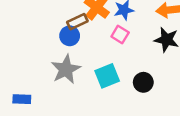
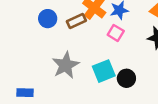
blue circle: (70, 36) -> (48, 19), moved
black circle: (143, 82) -> (126, 78), moved

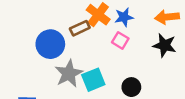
blue circle: (48, 19) -> (50, 44), moved, size x1.5
cyan square: (104, 71) -> (93, 80), moved

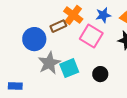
blue star: (124, 17) -> (103, 15), moved
pink square: (120, 40) -> (91, 36), size x1.6

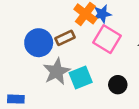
blue star: (103, 15) -> (102, 14), moved
brown rectangle: (58, 26) -> (65, 38), moved

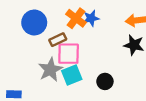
pink square: (107, 39) -> (69, 54), moved, turned -30
blue circle: (39, 43) -> (34, 23), moved

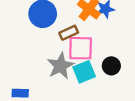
black circle: (105, 81) -> (111, 66), moved

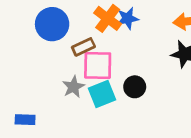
gray star: (60, 66) -> (73, 87), size x0.7

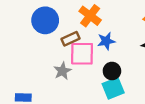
blue star: (128, 18) -> (106, 41), moved
cyan square: (102, 94) -> (113, 88), moved

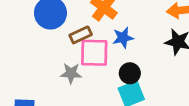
gray star: (62, 71) -> (71, 73), turned 30

